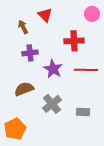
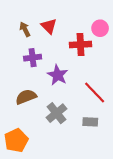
pink circle: (92, 14) -> (100, 28), moved
red triangle: (45, 15) -> (49, 26), moved
red line: (86, 70) -> (95, 92), moved, turned 45

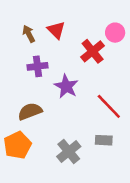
red cross: (80, 45) -> (93, 51), turned -36
gray cross: (56, 113) -> (69, 151), moved
orange pentagon: (16, 140) -> (17, 145), moved

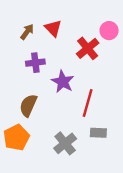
brown arrow: (29, 34) -> (27, 32), turned 63
red line: (109, 106) -> (88, 103), moved, turned 60
brown semicircle: (30, 111) -> (28, 105), turned -45

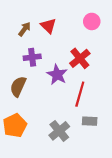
pink circle: (109, 31) -> (92, 21), moved
red cross: (88, 48) -> (80, 58), moved
brown semicircle: (28, 105) -> (18, 86), moved

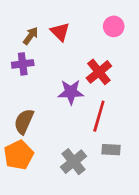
purple cross: (32, 57) -> (23, 64), moved
purple star: (57, 75) -> (71, 92), turned -30
brown semicircle: (18, 86) -> (24, 121), moved

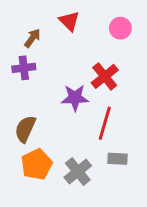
red triangle: (60, 32) -> (69, 21), moved
orange pentagon: (19, 155) -> (37, 164), moved

